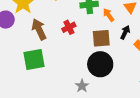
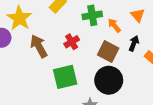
brown square: (101, 38) -> (108, 51), turned 36
green square: (34, 60) -> (65, 77), moved

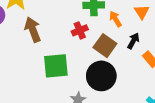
red cross: (72, 42) -> (80, 30), moved

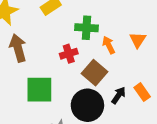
black arrow: (133, 41) -> (118, 95), moved

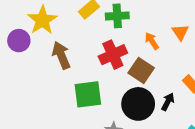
green cross: (86, 28) -> (117, 16), moved
red cross: (69, 54) -> (113, 55), size x1.5
black arrow: (118, 95) -> (168, 102), moved

